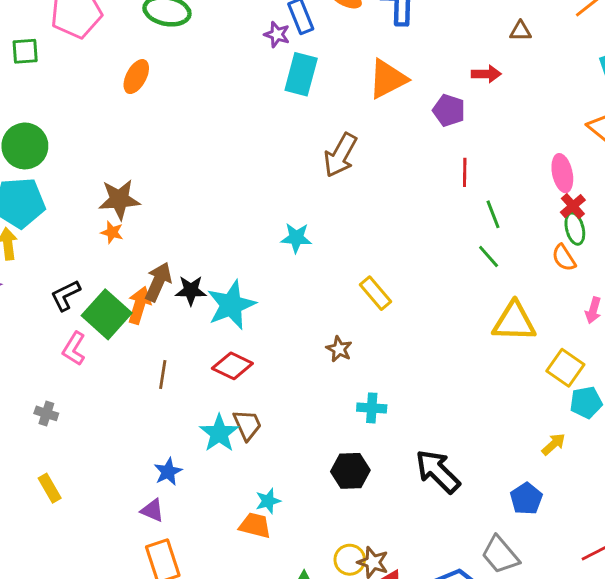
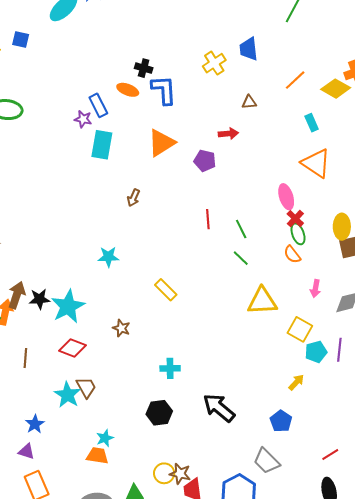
brown arrow: (340, 155) -> (134, 198), size x0.6
red line: (465, 172) -> (208, 219), moved
brown star: (339, 349) -> (121, 328), moved

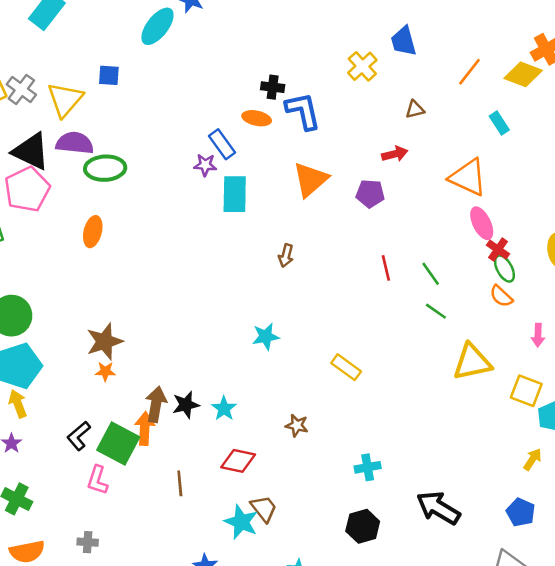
orange triangle: (316, 163) -> (468, 177), moved
cyan star: (68, 306) -> (224, 409), size x0.6

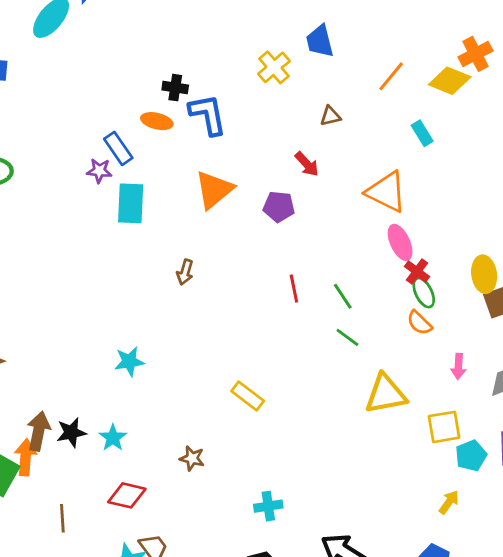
red arrow: (395, 154) -> (307, 164), turned 60
cyan star: (266, 336) -> (129, 362), moved
yellow square: (526, 391) -> (444, 427), turned -32

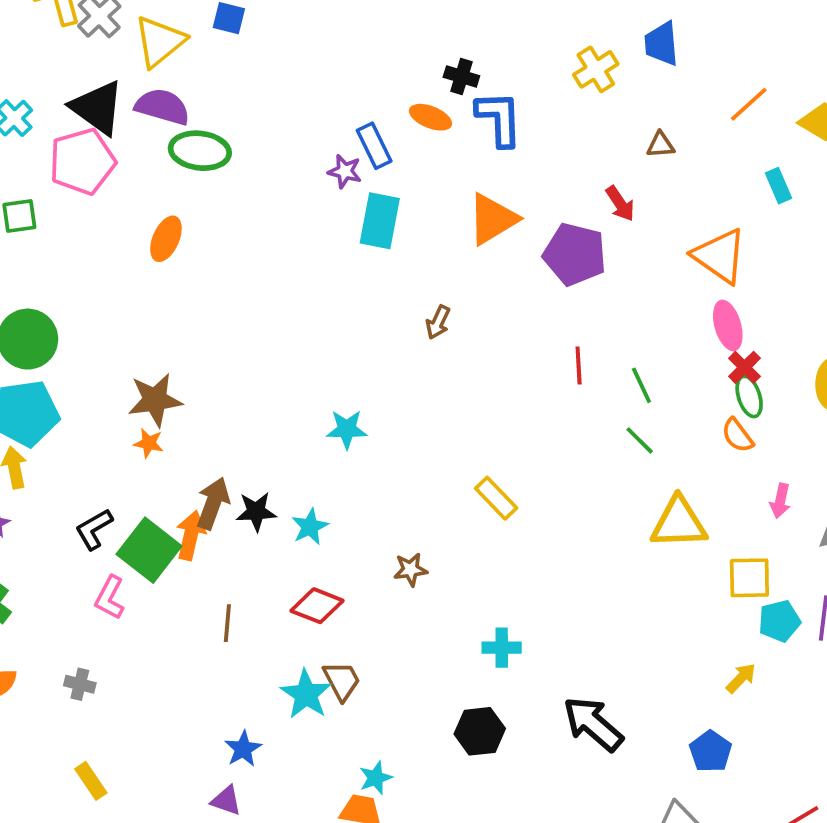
purple pentagon: (279, 207) -> (575, 254), size x1.5
brown star: (192, 458) -> (410, 570), turned -30

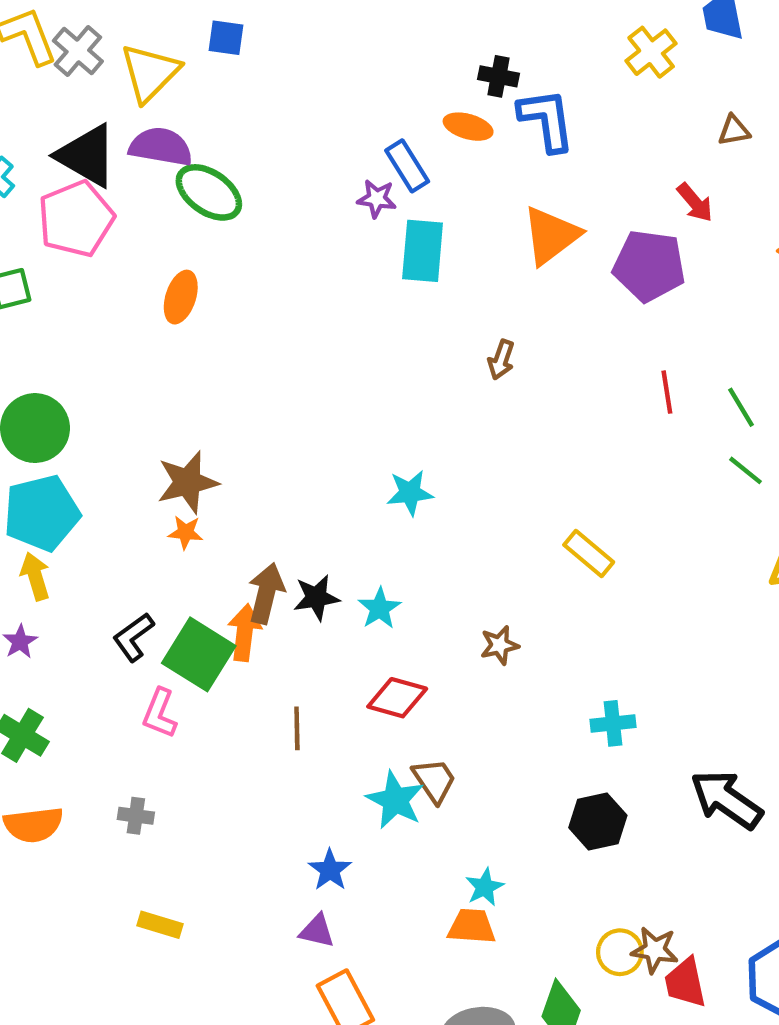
green ellipse: (200, 151) -> (209, 192), turned 34
yellow rectangle: (91, 781) -> (160, 925), turned -33

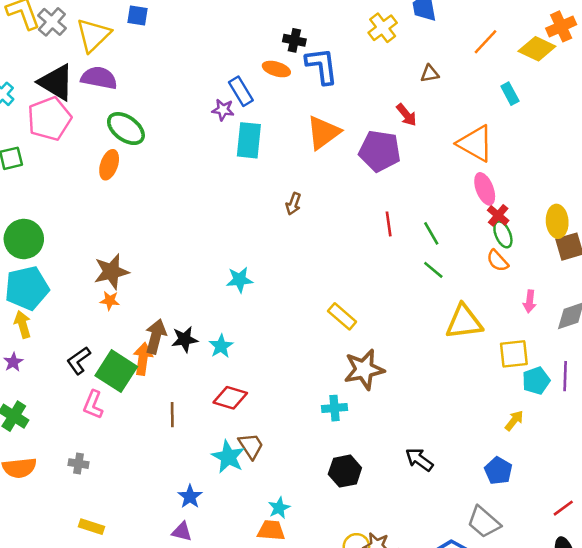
green ellipse: (209, 192) -> (126, 129), moved
brown star: (499, 645) -> (364, 369), moved, size x1.8
cyan cross: (613, 723) -> (335, 408), moved
black arrow: (726, 800) -> (419, 460), size x0.7

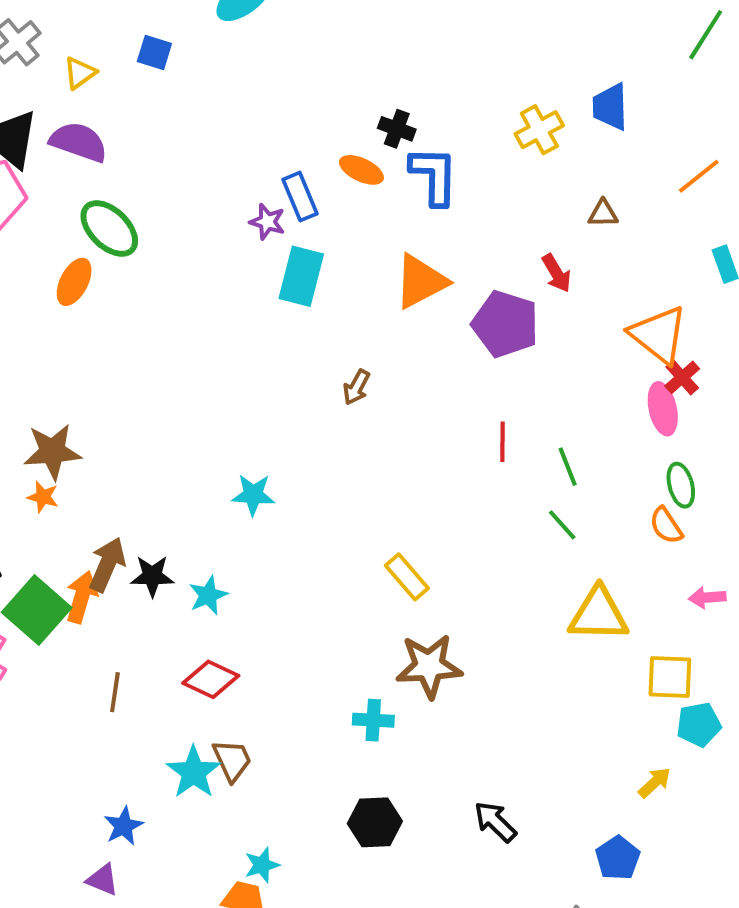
yellow triangle: (93, 35) -> (80, 73), size x0.6
red cross: (498, 215) -> (682, 377), moved
pink arrow: (530, 301) -> (707, 598), turned 70

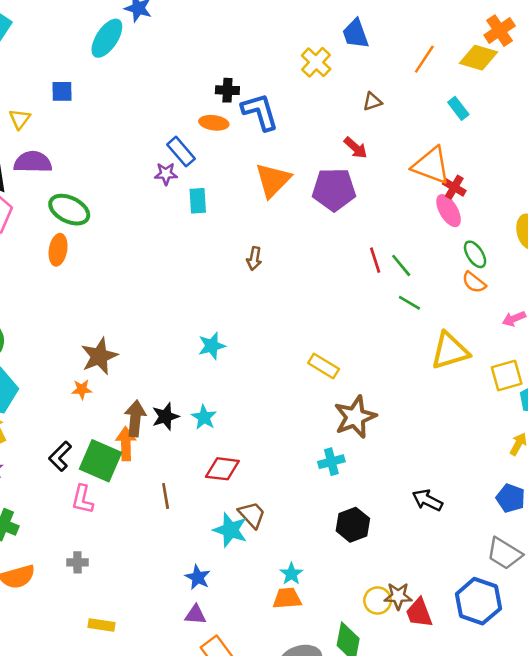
cyan rectangle: (301, 276) -> (198, 201), size x0.7
red line: (502, 442) -> (375, 260), moved
brown star: (52, 452) -> (99, 356), moved

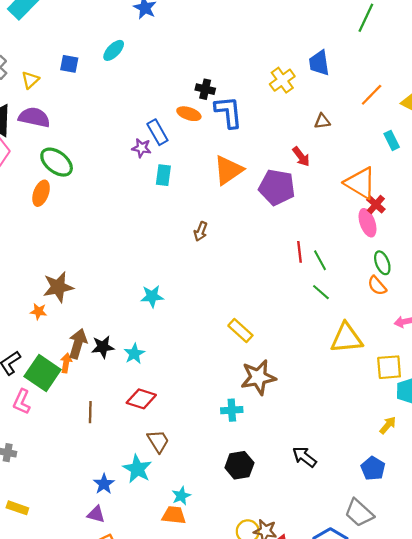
cyan ellipse: (107, 38) -> (114, 50), moved, size x0.7
orange arrow: (126, 444) -> (66, 363), size x0.7
cyan star: (230, 530) -> (137, 469), moved

